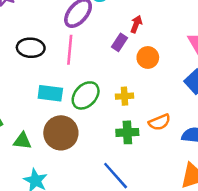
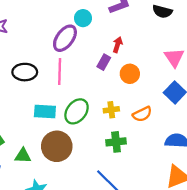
orange semicircle: (160, 122) -> (142, 114), moved

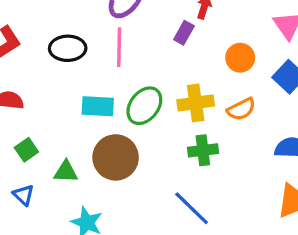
orange circle: (130, 74) -> (240, 58), moved
yellow cross: (111, 110) -> (196, 103), size x1.5

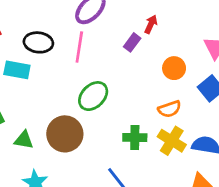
yellow cross: (196, 103) -> (172, 141), moved, turned 32
cyan rectangle: (98, 106) -> (17, 70), moved

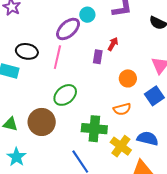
purple rectangle: (132, 42) -> (98, 57), turned -32
green cross: (135, 138) -> (94, 129), size x1.4
yellow cross: (172, 141) -> (121, 146), moved

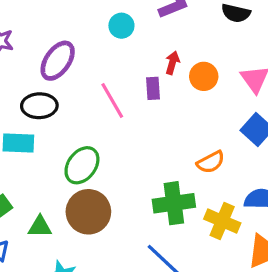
purple ellipse: (68, 29) -> (58, 61), moved
pink line: (57, 57) -> (112, 101), moved, turned -30
orange circle: (128, 78) -> (204, 76), moved
green ellipse: (65, 95) -> (82, 165), moved

